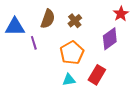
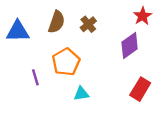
purple line: (34, 43) -> (35, 77), moved
orange pentagon: (72, 53) -> (66, 62), moved
red rectangle: (97, 75) -> (140, 89), moved

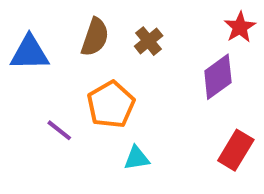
purple line: (35, 77) -> (59, 130), turned -35

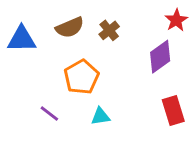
brown semicircle: (95, 37) -> (70, 27), turned 48
purple line: (59, 130) -> (49, 113), moved
red rectangle: (236, 150) -> (173, 111), turned -48

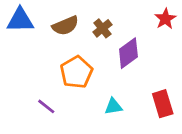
blue triangle: (22, 39) -> (20, 20), moved
purple diamond: (160, 57) -> (128, 53), moved
cyan triangle: (100, 116) -> (113, 106), moved

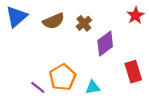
blue triangle: (20, 20) -> (16, 17), turned -40
orange pentagon: (76, 72) -> (63, 77), moved
red rectangle: (163, 104) -> (133, 72), moved

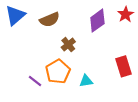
brown cross: (84, 23) -> (68, 45), moved
purple diamond: (105, 44) -> (97, 21), moved

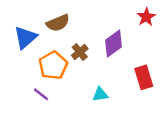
blue triangle: (15, 15) -> (25, 37), moved
purple diamond: (97, 21) -> (114, 44), moved
orange pentagon: (58, 72) -> (53, 65), moved

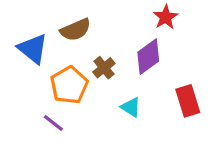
red star: (146, 17) -> (166, 17), moved
blue triangle: (25, 37) -> (33, 49), turned -40
cyan triangle: (100, 94) -> (131, 107), moved, turned 42

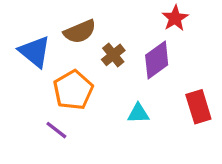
brown cross: (104, 68) -> (113, 55), moved
cyan triangle: (131, 107) -> (138, 113), turned -35

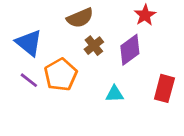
brown semicircle: (80, 32) -> (80, 18), moved
red rectangle: (198, 107) -> (164, 88), turned 32
purple line: (56, 130) -> (29, 80), moved

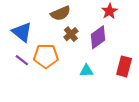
orange pentagon: (61, 75) -> (46, 56), turned 30

